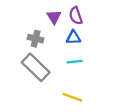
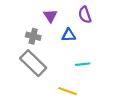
purple semicircle: (76, 16) -> (85, 15), moved
cyan line: (75, 62) -> (83, 64), moved

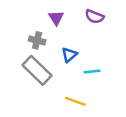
purple semicircle: (85, 15) -> (94, 17), turned -49
blue triangle: (69, 35) -> (69, 55), moved, turned -40

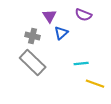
blue triangle: (69, 55) -> (61, 33), moved
yellow line: (75, 101) -> (95, 84), moved

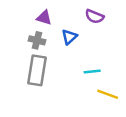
purple triangle: (49, 16) -> (44, 18), moved, turned -40
gray rectangle: (33, 62) -> (37, 70), turned 55

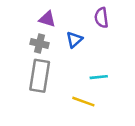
purple semicircle: (95, 16) -> (101, 18), turned 60
yellow line: (108, 94) -> (83, 102), moved

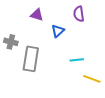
gray cross: (40, 44) -> (11, 42), moved
yellow line: (83, 102) -> (92, 79), moved

